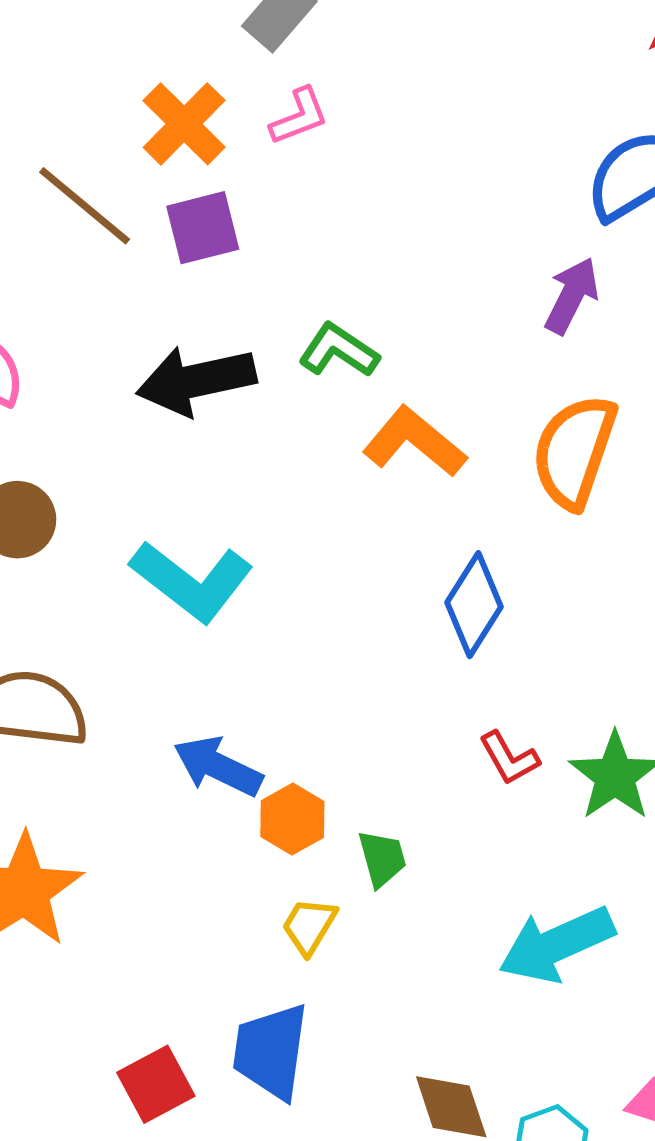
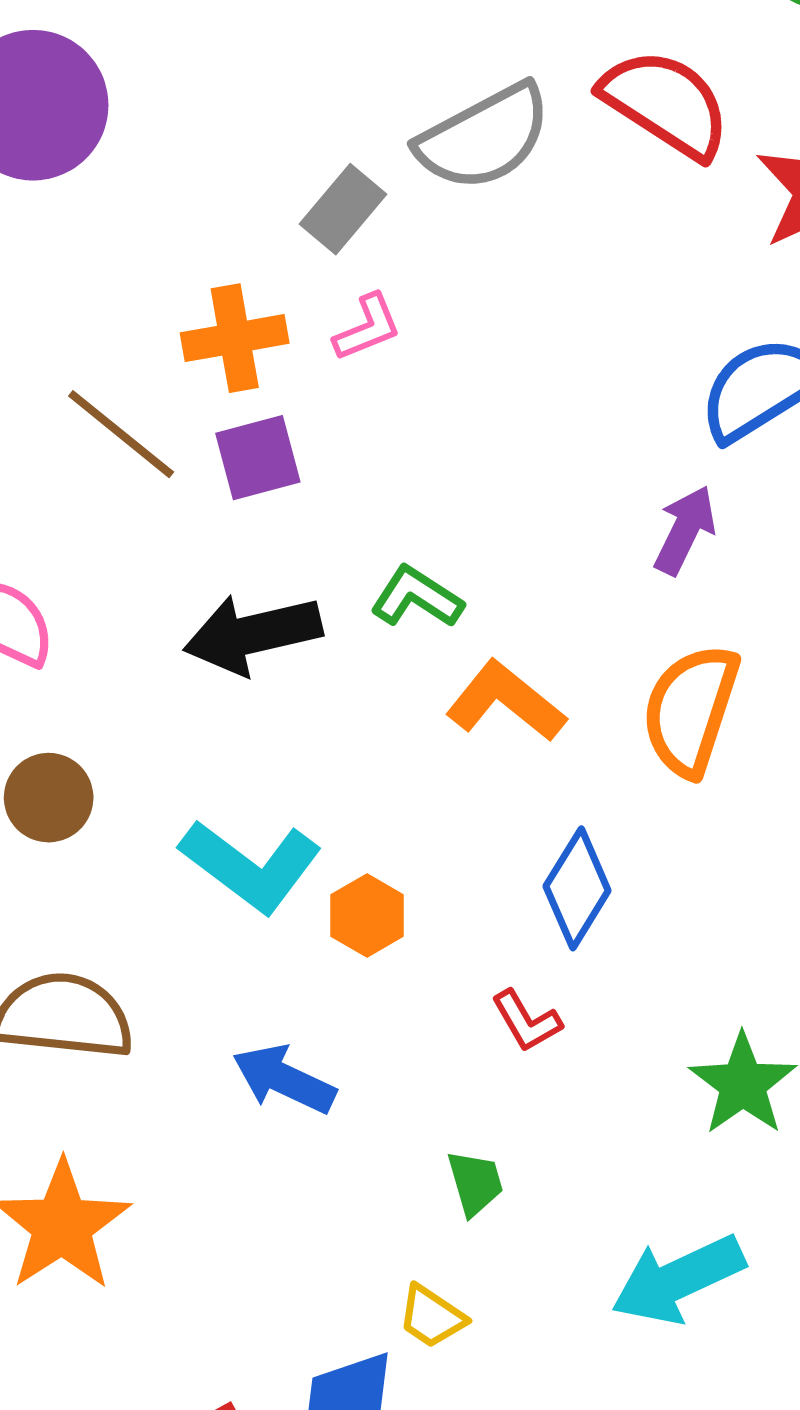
orange cross: (184, 124) -> (235, 338), turned 36
red L-shape: (509, 758) -> (526, 1021), moved
orange hexagon: (292, 819) -> (367, 916), moved
yellow trapezoid: (309, 926) -> (432, 1317), moved, turned -86

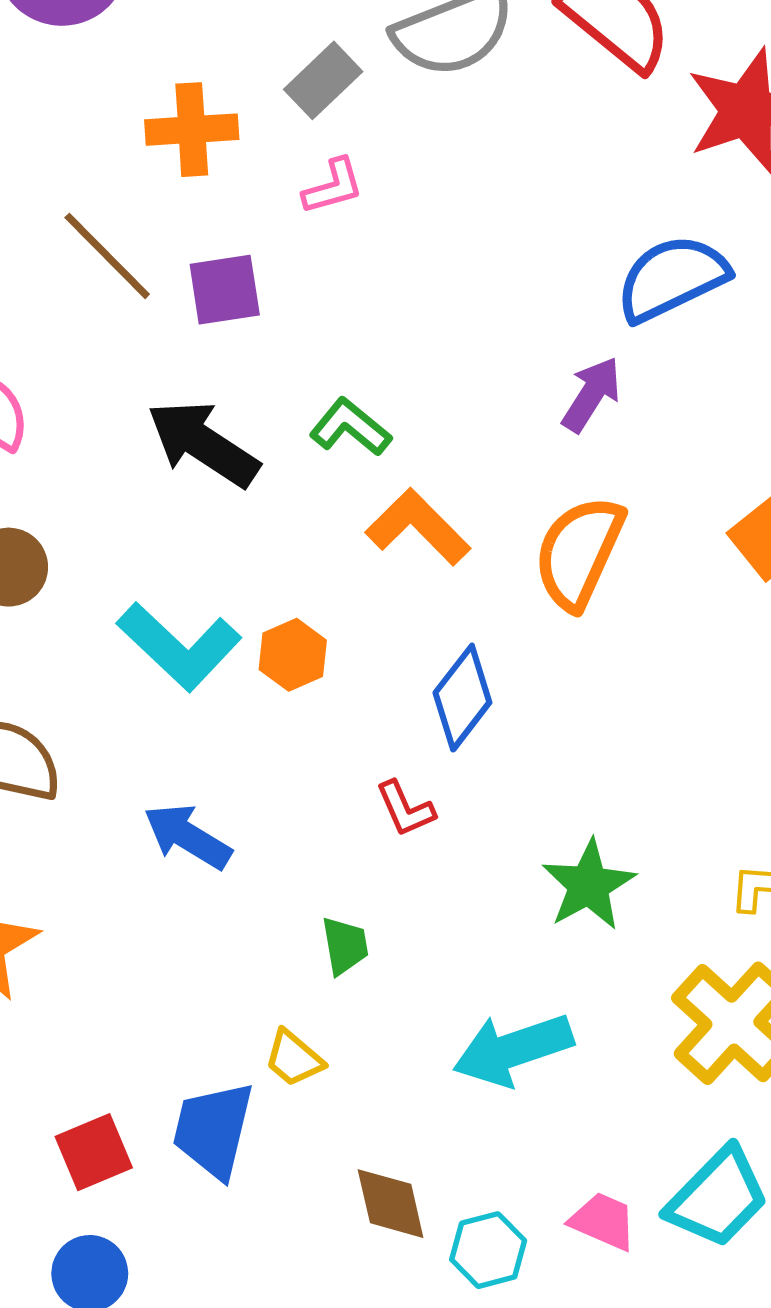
orange cross: (235, 338) -> (192, 130), moved
black arrow: (253, 634) -> (203, 444), turned 40
orange hexagon: (367, 916) -> (293, 655), moved

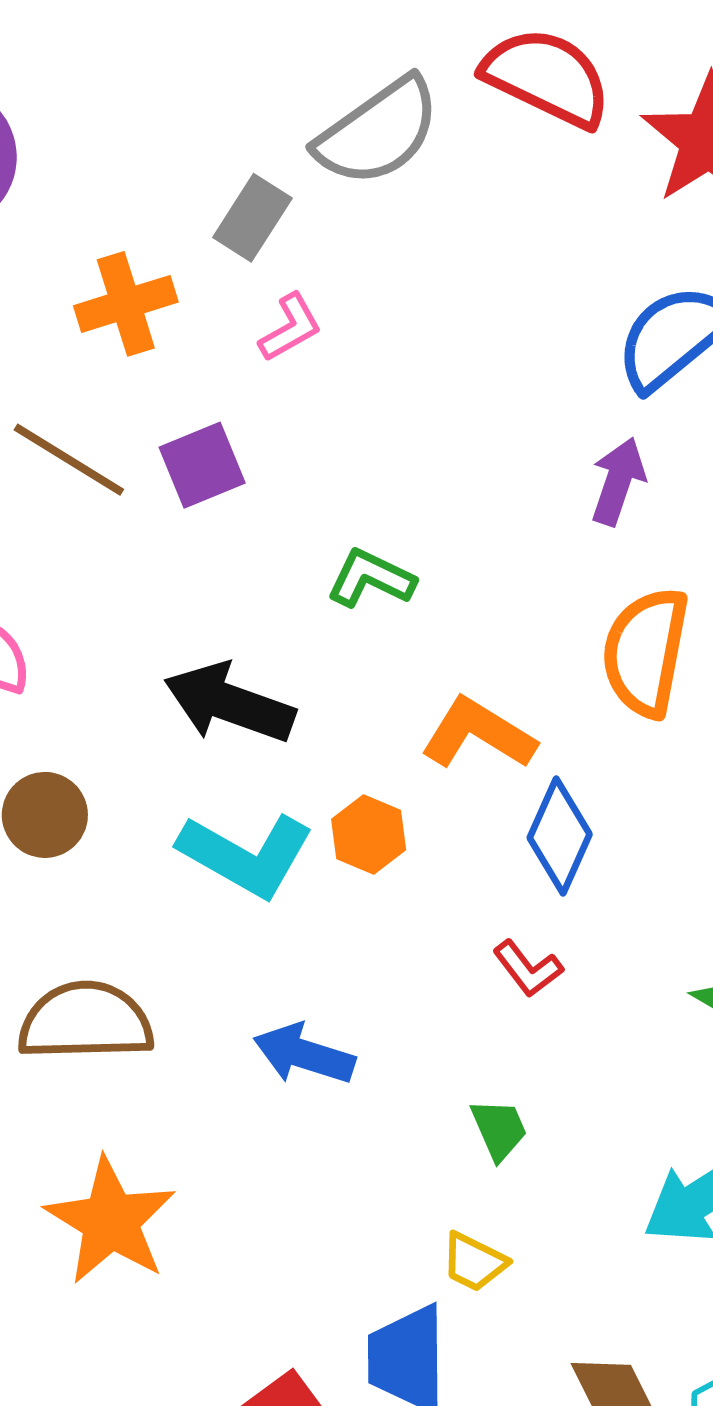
black arrow: (203, 444) -> (229, 703), moved
orange L-shape: (418, 527) -> (478, 734), moved

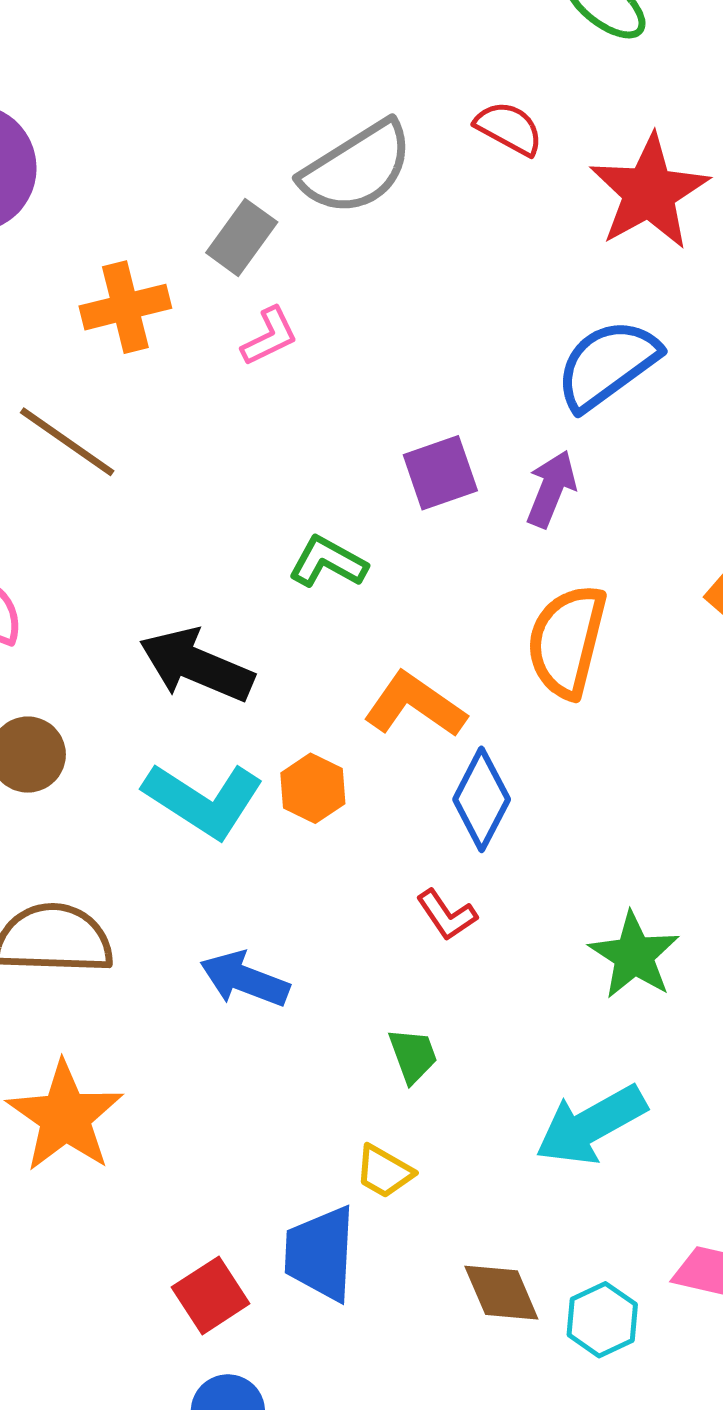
red semicircle: (547, 77) -> (509, 128), size x0.6
purple square: (202, 465) -> (440, 473), moved

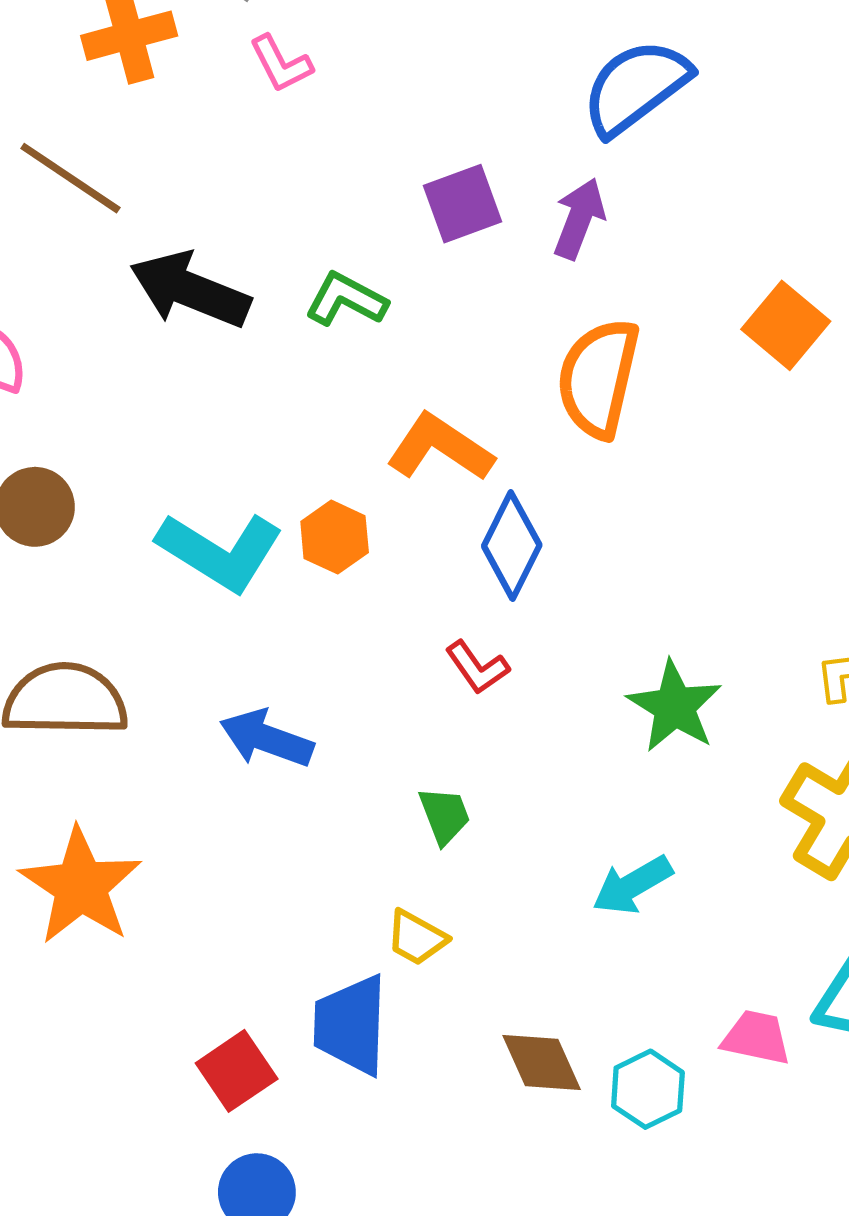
pink L-shape: (270, 336) -> (281, 64), turned 90
black arrow: (196, 665) -> (190, 290), moved
cyan arrow: (591, 1125) -> (632, 885), size x0.7

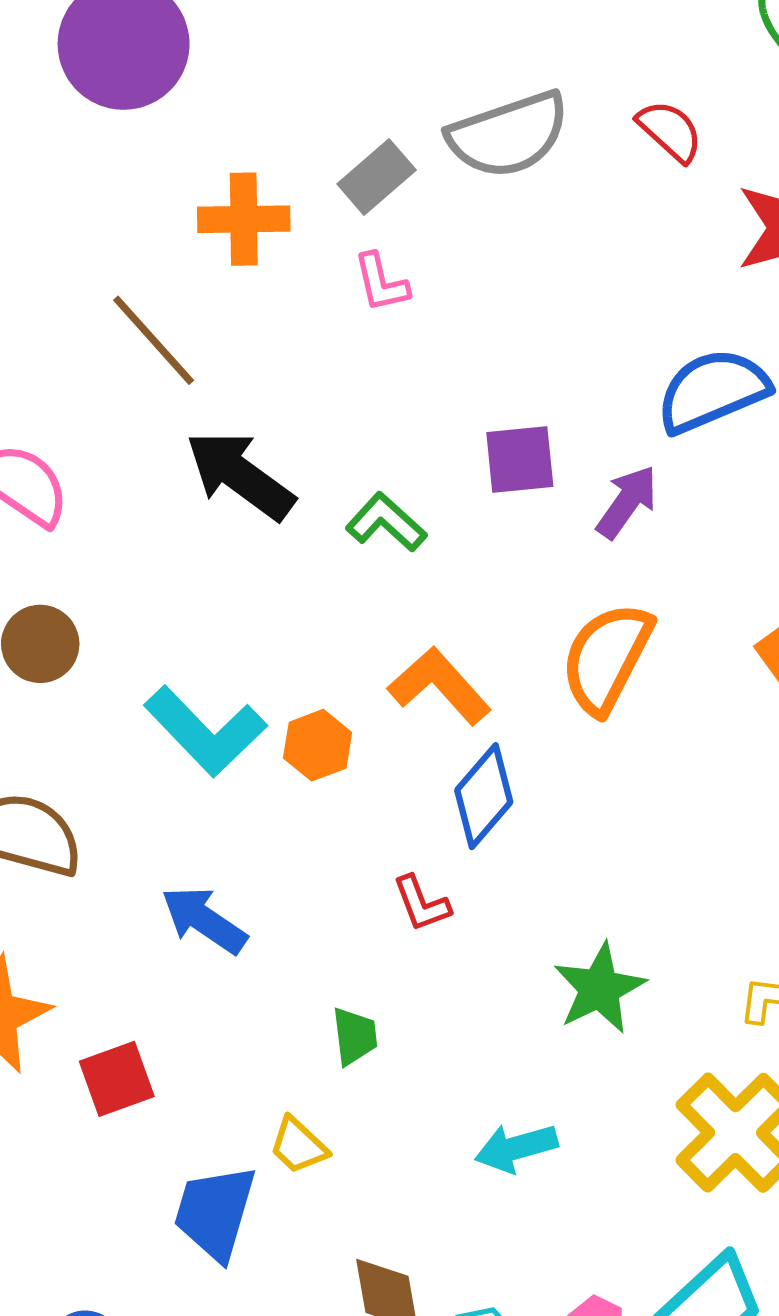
red square: (237, 1071) -> (117, 1079), moved

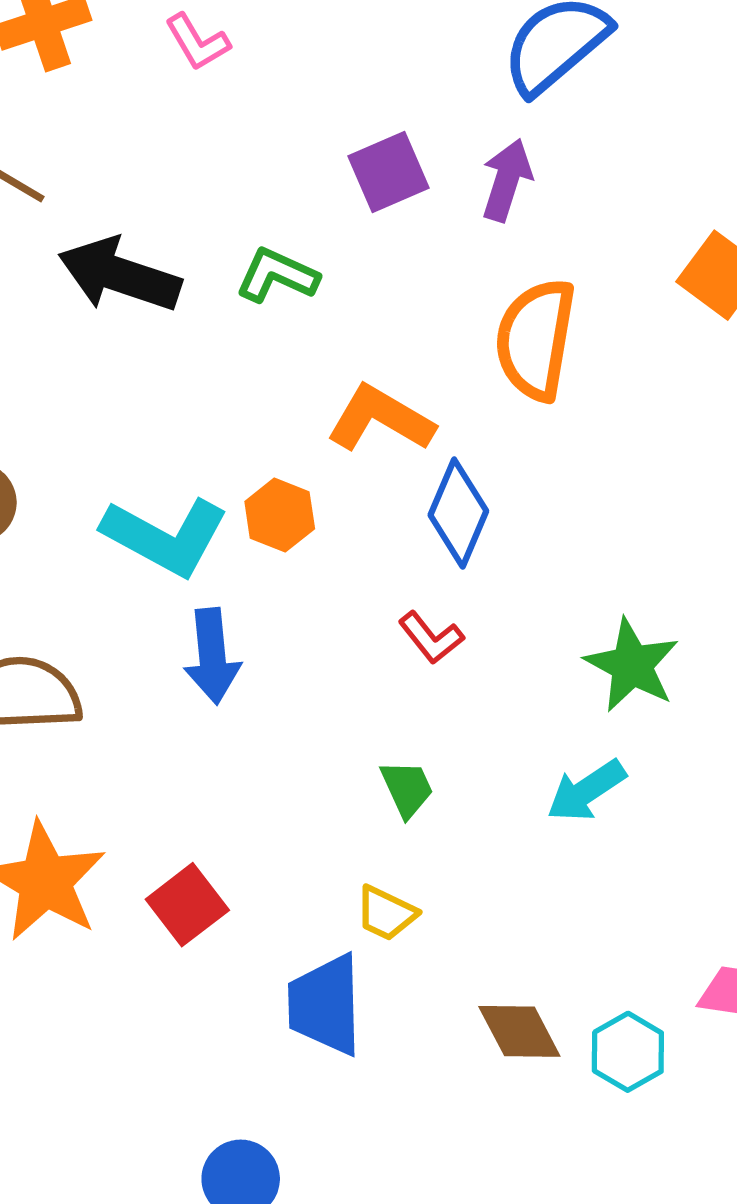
blue arrow: (204, 920) -> (212, 656), moved, turned -112
cyan arrow: (516, 1148) -> (586, 791), moved

